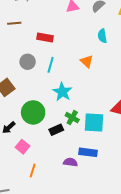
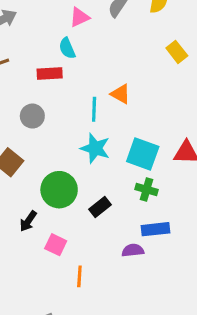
cyan semicircle: (102, 36) -> (67, 48), moved
cyan line: (51, 65) -> (94, 109), moved
green cross: (72, 118) -> (147, 190), moved
cyan square: (94, 122) -> (143, 154), moved, turned 30

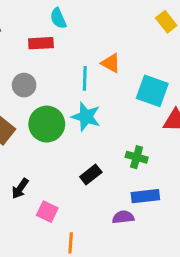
cyan square: (143, 154) -> (152, 91), moved
green circle: (59, 190) -> (47, 124), moved

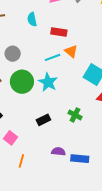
cyan semicircle: (58, 18) -> (32, 19), moved
red rectangle: (41, 43) -> (59, 32), moved
cyan line: (85, 78) -> (52, 57), turned 56
blue rectangle: (145, 196) -> (80, 159), moved

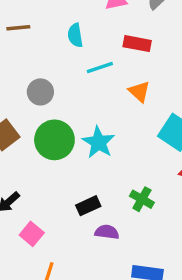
red rectangle: (59, 32) -> (137, 44), moved
cyan line: (52, 57) -> (100, 68), moved
purple semicircle: (58, 151) -> (107, 232), moved

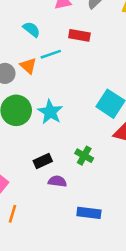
cyan semicircle: (75, 35) -> (32, 29), turned 138
orange triangle: (139, 92) -> (28, 66), moved

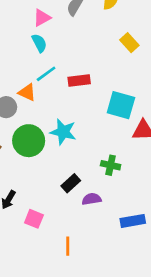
cyan semicircle: (32, 29) -> (39, 43), moved, turned 42
red rectangle: (79, 35) -> (79, 81), moved
orange line: (12, 214) -> (68, 246), moved

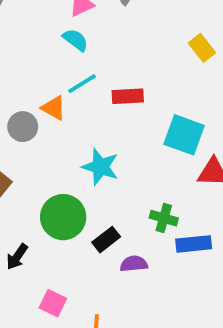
cyan semicircle: (39, 43) -> (75, 40), turned -30
green circle: (29, 141) -> (63, 217), moved
pink square: (34, 219) -> (53, 303), moved
blue rectangle: (133, 221) -> (194, 244), moved

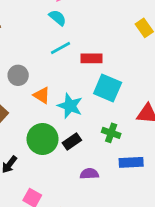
orange triangle: (54, 108) -> (42, 95), moved
cyan square: (184, 135) -> (108, 88), moved
green cross: (164, 218) -> (111, 133), moved
black rectangle: (106, 240) -> (72, 141), moved

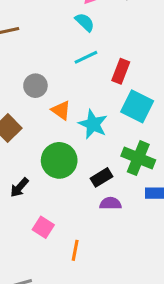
red rectangle: (91, 58) -> (121, 71), turned -72
green cross: (111, 133) -> (138, 158), size x1.5
black rectangle: (72, 141) -> (102, 177), moved

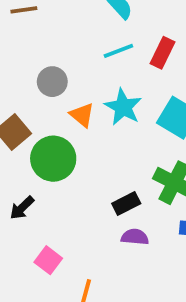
red rectangle: (121, 71) -> (163, 53), moved
cyan star: (93, 124) -> (123, 107), moved
green circle: (59, 160) -> (53, 159), moved

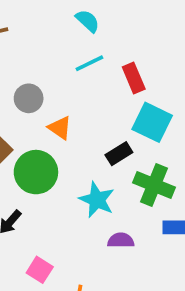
red rectangle: (163, 53) -> (134, 78), moved, turned -44
cyan star: (123, 107) -> (97, 200), moved
black rectangle: (126, 203) -> (119, 154), moved

